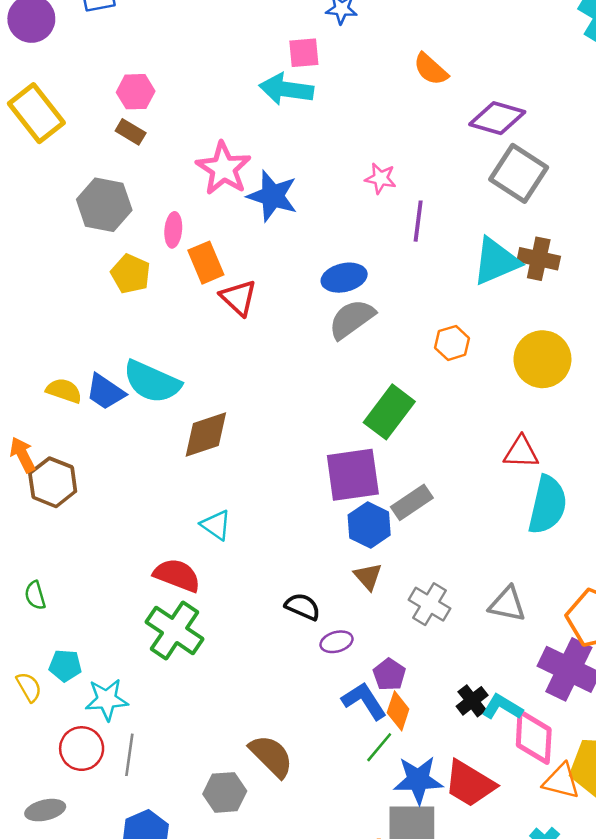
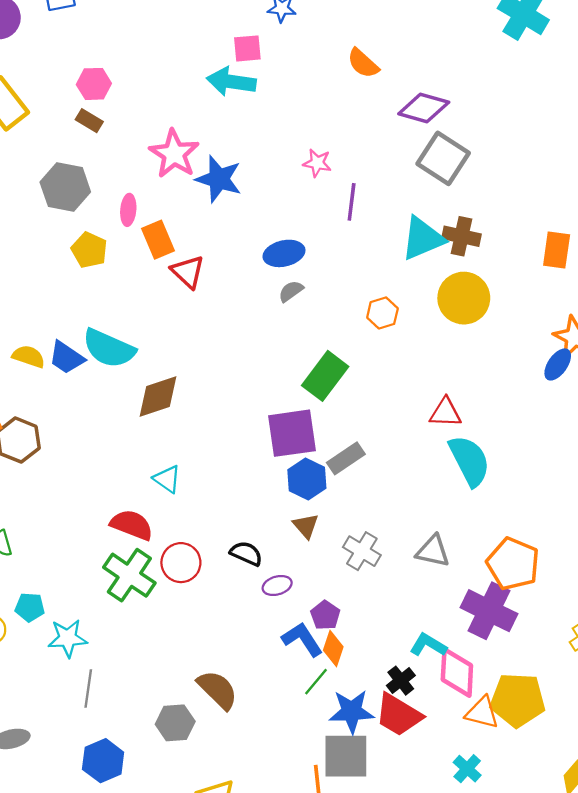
gray semicircle: (352, 319) -> (291, 291), size x0.6
yellow circle: (542, 359) -> (464, 298), moved
cyan semicircle: (547, 505) -> (470, 461), turned -40
black cross: (472, 701) -> (401, 681), moved
red circle: (82, 749) -> (181, 563), moved

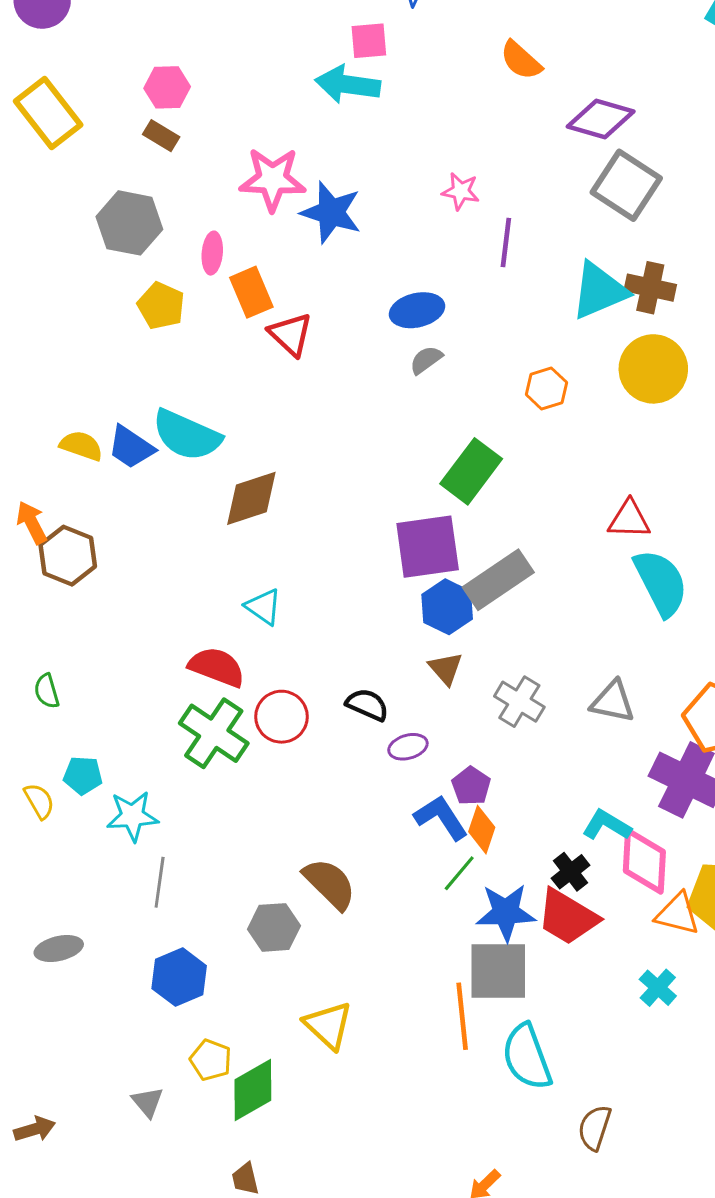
pink star: (174, 154) -> (272, 179), turned -30
gray rectangle: (346, 458) -> (498, 580), size x1.4

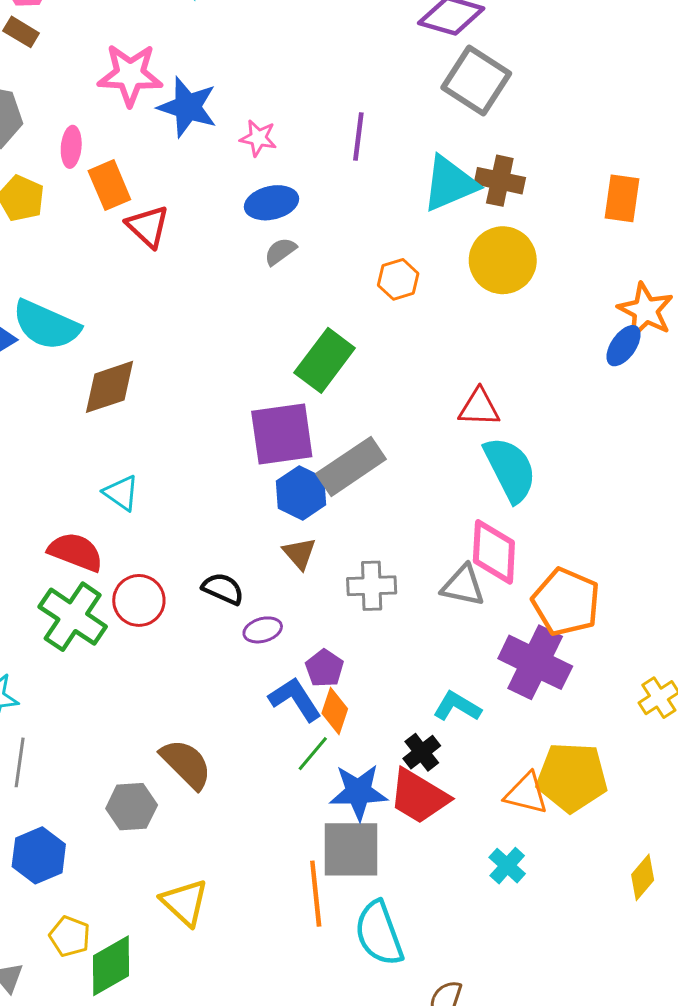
pink star: (461, 191) -> (258, 138), moved
gray cross: (519, 702) -> (372, 586), turned -33
pink diamond: (644, 861) -> (494, 552), moved

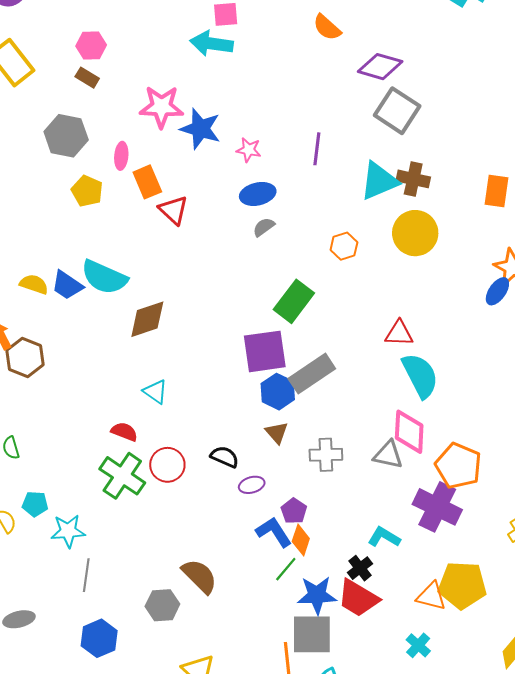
red semicircle: (76, 552) -> (124, 432), size x0.7

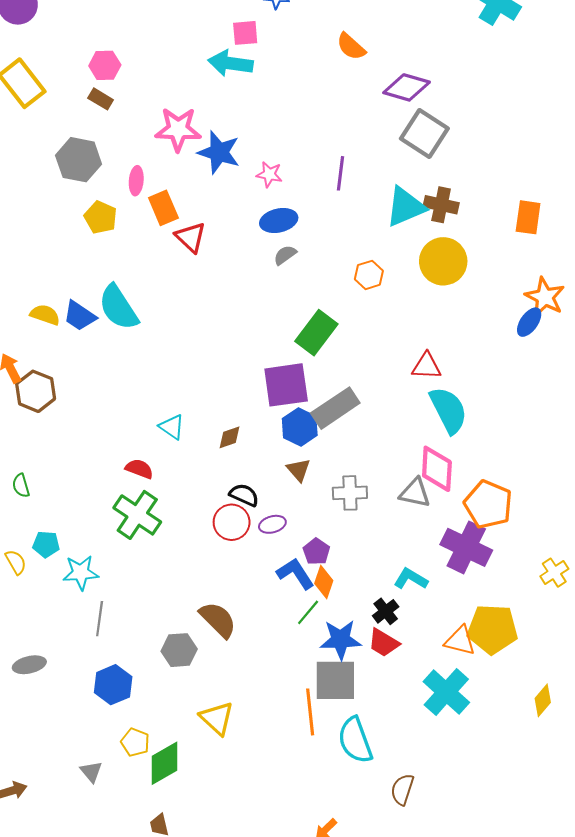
cyan semicircle: (104, 277) -> (118, 307), turned 33
brown diamond: (147, 319) -> (229, 437), moved, size x0.6
red circle: (167, 465) -> (232, 522), moved
red trapezoid: (358, 598) -> (383, 643), size x0.7
cyan cross: (418, 645) -> (446, 692), size x1.8

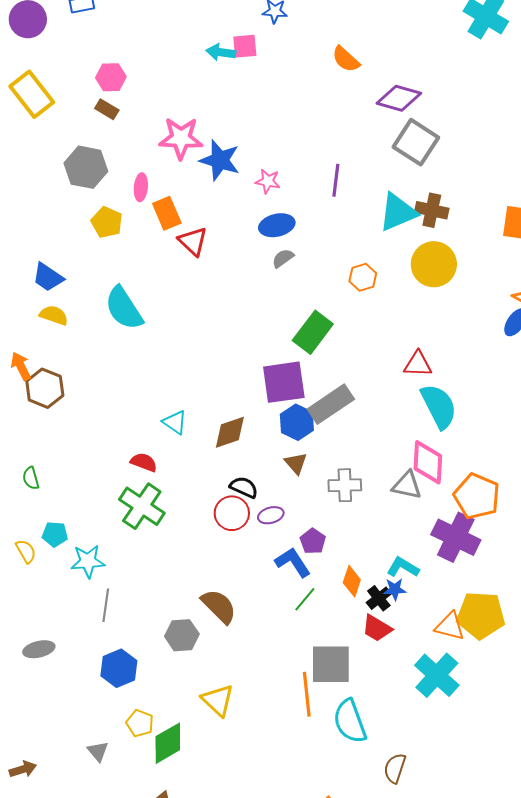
cyan arrow: (230, 63) -> (221, 52), moved, size x0.7
blue trapezoid: (80, 316) -> (48, 277), moved
brown diamond: (229, 437) -> (230, 432), size x1.5
orange diamond: (324, 582) -> (352, 581), moved
blue star: (341, 640) -> (395, 589), moved, size x0.6

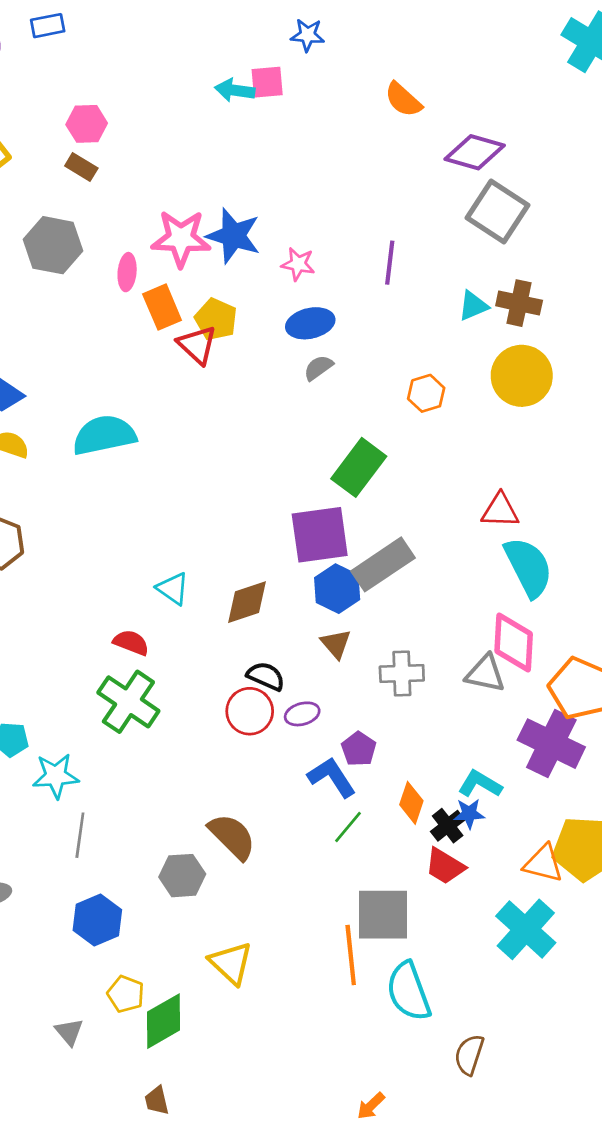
pink star: (181, 138) -> (181, 238), moved
cyan triangle: (398, 212) -> (473, 306), size x0.6
yellow pentagon: (107, 222) -> (216, 319), moved
cyan semicircle: (124, 308) -> (104, 435), turned 111

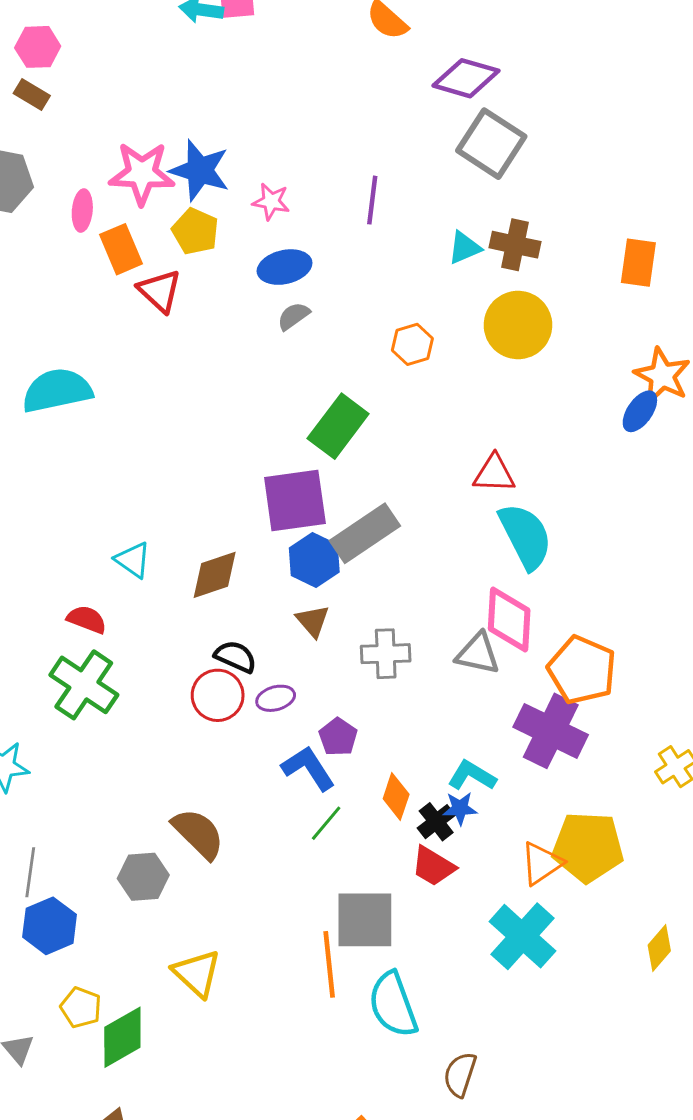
yellow pentagon: (216, 319) -> (195, 231), moved
gray line: (80, 835) -> (30, 872), moved
orange triangle: (543, 863) -> (542, 863), turned -48

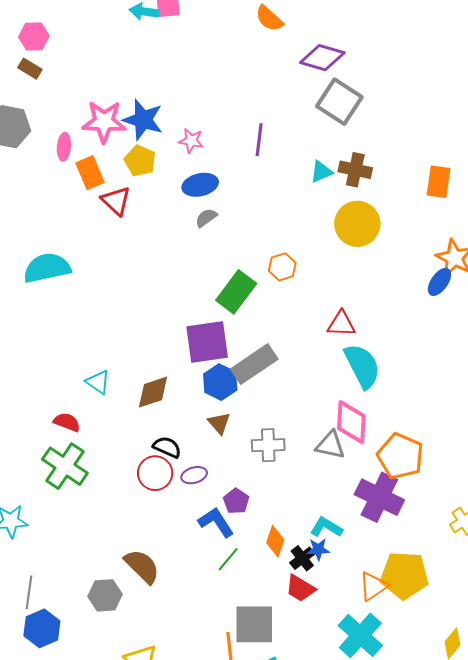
orange hexagon: (412, 344) -> (282, 267), moved

